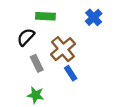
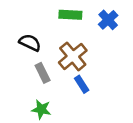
green rectangle: (45, 16) -> (70, 15), moved
black semicircle: (26, 37) -> (30, 43), turned 72

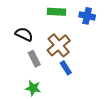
blue cross: (108, 20) -> (87, 16), turned -35

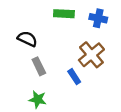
brown cross: (59, 45) -> (91, 55), moved

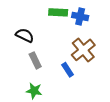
blue cross: (98, 18) -> (80, 16), moved

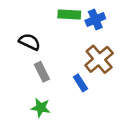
blue cross: (80, 16) -> (95, 19), turned -35

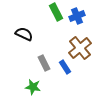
green rectangle: (69, 15) -> (56, 12), turned 60
gray rectangle: (42, 72) -> (44, 63), moved

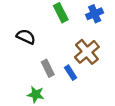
blue cross: (77, 16) -> (95, 14), moved

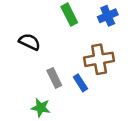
brown cross: (87, 52) -> (99, 59), turned 30

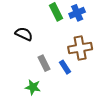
blue cross: (108, 16) -> (77, 13), moved

